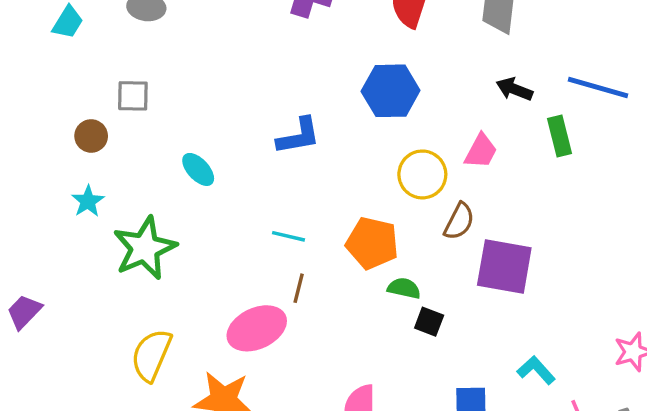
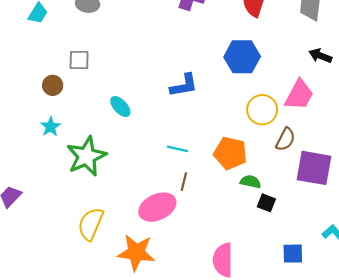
pink trapezoid: (481, 151) -> (299, 95), size x1.4

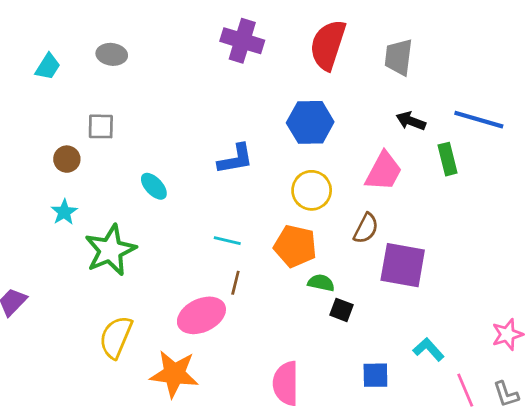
yellow circle: (262, 110) -> (312, 190), moved

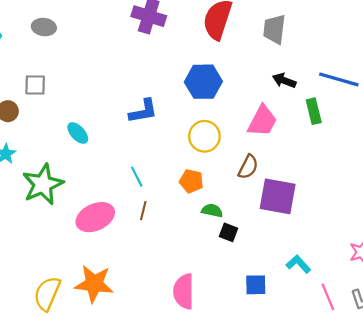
cyan line: (227, 241) -> (137, 177), turned 50
orange pentagon: (295, 246) -> (191, 181), size x0.7
pink ellipse: (201, 315) -> (95, 217), moved
yellow semicircle: (116, 337) -> (47, 294), moved

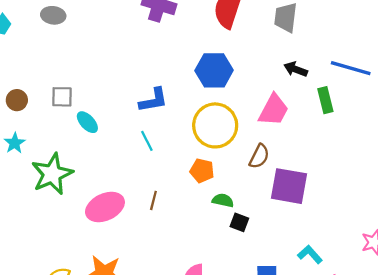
gray square: (35, 85) -> (62, 97), moved
yellow circle: (204, 136) -> (215, 125), size x1.4
cyan line: (137, 177) -> (147, 141), moved

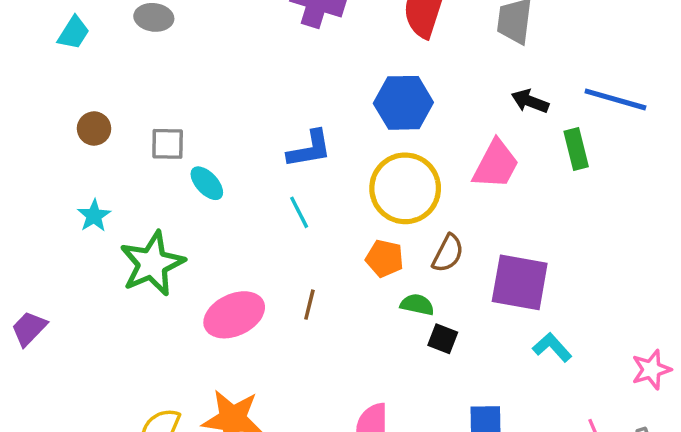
brown circle: (17, 100) -> (94, 129), moved
brown semicircle: (259, 156) -> (448, 253), moved
cyan L-shape: (310, 254) -> (552, 347), moved

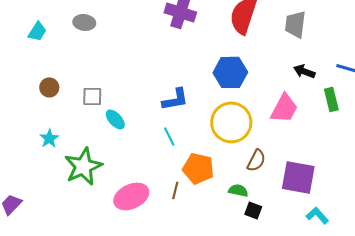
orange pentagon: (385, 258) -> (198, 168), moved, size x1.4

